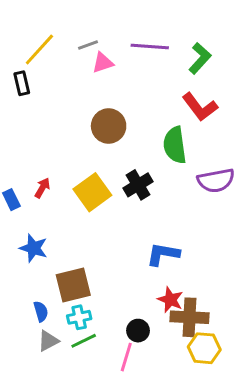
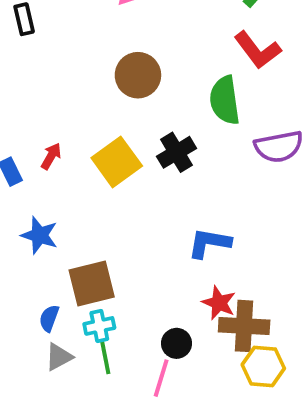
blue semicircle: (41, 311) -> (49, 318), turned -144
green line: (84, 341) -> (105, 357), turned -75

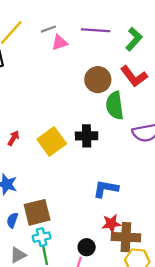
brown circle: (138, 75) -> (98, 80), moved
black cross: (176, 152) -> (87, 136), turned 30
red star: (219, 303) -> (111, 224), turned -30
blue semicircle: (49, 318) -> (12, 220), moved

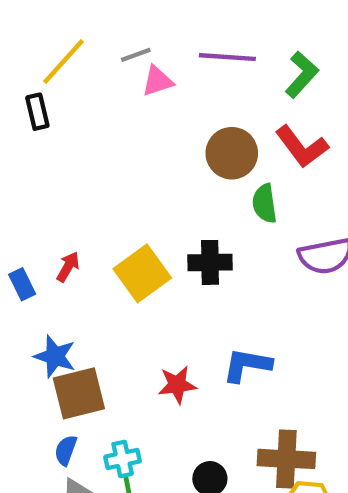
green semicircle: (115, 106) -> (265, 203), size x0.7
brown square: (37, 212) -> (79, 393), moved
blue semicircle: (12, 220) -> (66, 450), moved
red star: (111, 224) -> (177, 385), moved

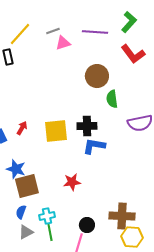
green L-shape: (302, 75) -> (129, 22), moved
red L-shape: (302, 147) -> (133, 54), moved
yellow square: (142, 273) -> (56, 131), turned 30
blue L-shape: (247, 365) -> (94, 146), moved

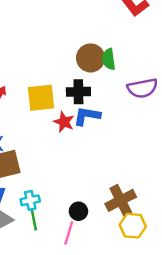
brown circle: (97, 76) -> (91, 58), moved
red star: (72, 182) -> (64, 122), moved, turned 30
brown cross: (122, 216) -> (121, 200), turned -30

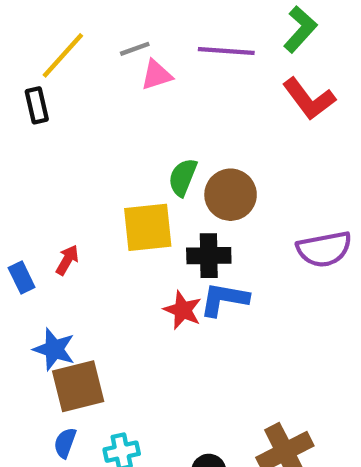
green semicircle: (109, 59) -> (183, 177), moved, turned 30
yellow square: (41, 98) -> (148, 227), moved

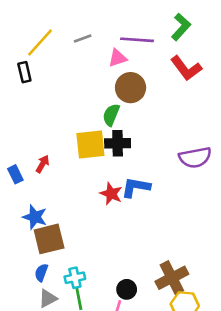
pink triangle: (157, 75) -> (118, 58), moved
brown circle: (231, 195) -> (131, 88), moved
black cross: (209, 256) -> (118, 143), moved

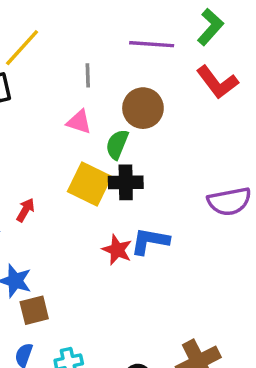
gray line: (83, 39) -> (88, 75), moved, turned -72
pink triangle: (118, 58) -> (79, 122), moved, turned 36
yellow square: (90, 145) -> (89, 184), turned 32
brown square: (49, 239) -> (34, 310), size x0.7

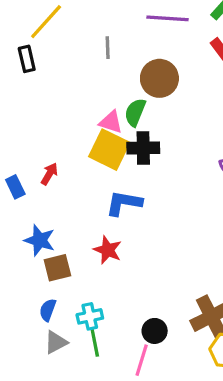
pink triangle: (79, 122) -> (111, 122), moved
blue L-shape: (150, 241) -> (124, 203), moved
red star: (117, 250) -> (108, 250), moved

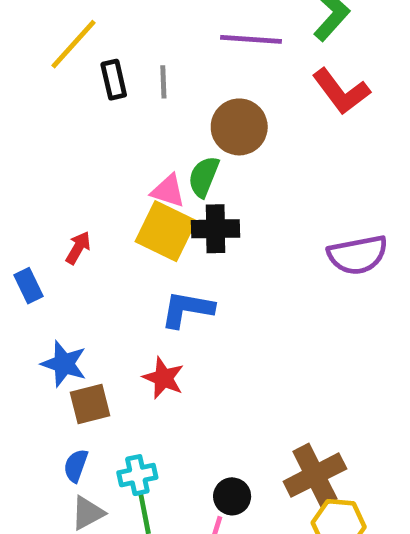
black rectangle: (27, 59) -> (114, 80), moved
red arrow: (49, 174) -> (78, 248), moved

